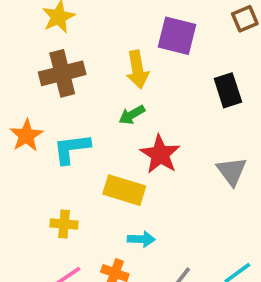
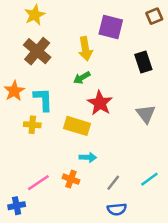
brown cross: (62, 73) -> (37, 51), turned -36
cyan L-shape: (72, 149) -> (43, 99), turned 95
yellow cross: (64, 224) -> (32, 125), moved

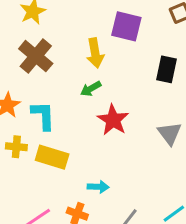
black rectangle: (143, 62) -> (167, 69), turned 30
yellow cross: (32, 125) -> (16, 147), moved
yellow rectangle: (77, 126) -> (52, 157), moved

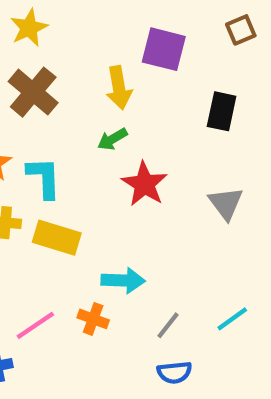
cyan arrow: (98, 187) -> (123, 280), size x1.4

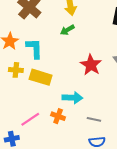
red star: (144, 184) -> (91, 65), moved
gray line: (168, 325) -> (94, 119), turned 64

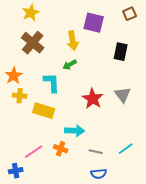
cyan L-shape: (34, 48) -> (52, 83), moved
yellow cross: (16, 70) -> (20, 96), moved

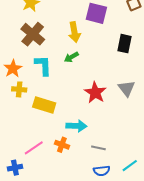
cyan L-shape: (52, 83) -> (43, 65), moved
cyan line: (126, 149) -> (130, 166), moved

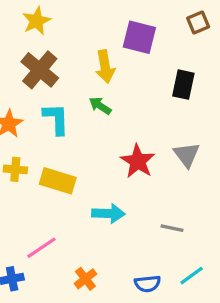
green arrow: (71, 57) -> (100, 106), turned 64
yellow cross: (19, 89) -> (15, 169), moved
orange cross: (62, 145) -> (85, 279), moved, turned 32
gray line: (98, 148) -> (172, 228), moved

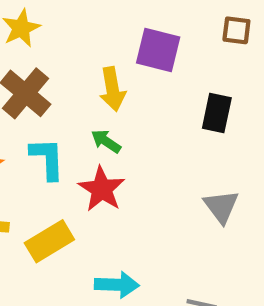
brown square: (198, 23) -> (236, 30), turned 30
red star: (138, 161) -> (102, 189), moved
yellow rectangle: (58, 181) -> (49, 241), turned -48

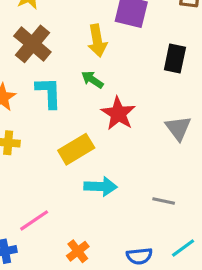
red star: (102, 189) -> (118, 114), moved
yellow rectangle: (49, 241) -> (76, 149), moved

